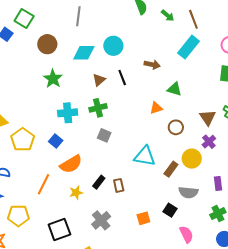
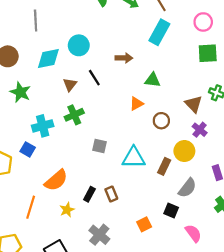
gray square: (104, 135) -> (100, 146), moved
blue square: (56, 141) -> (28, 149), moved
gray semicircle: (188, 192) -> (187, 188), turned -48

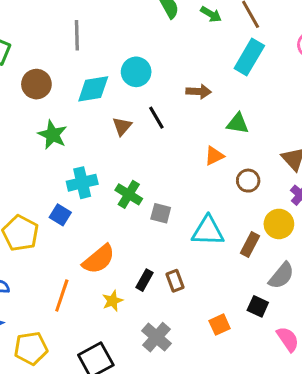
green cross: (74, 115) -> (129, 194), moved, turned -36

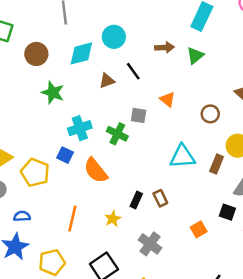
green triangle: (238, 123) -> (195, 56), moved, turned -42
brown triangle: (122, 126) -> (107, 81), turned 35
orange triangle: (214, 156) -> (167, 99), moved, turned -49
gray square: (161, 213) -> (139, 115), moved
orange semicircle: (99, 259) -> (96, 170), moved, turned 96

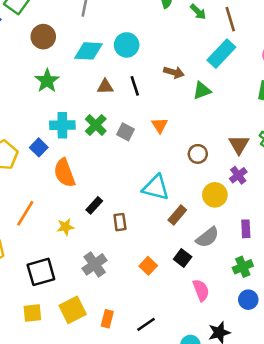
green cross: (117, 134) -> (96, 125), moved
brown rectangle: (217, 164) -> (177, 215), moved
black rectangle: (136, 200) -> (94, 205), moved
orange square: (199, 229) -> (148, 266), turned -35

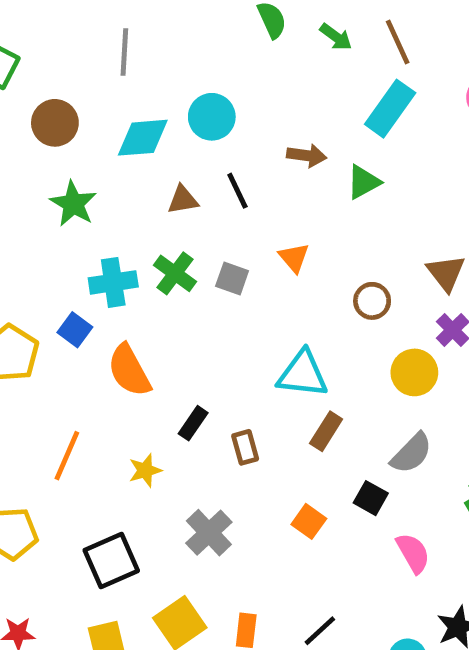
brown rectangle: (177, 215) -> (326, 431), moved

